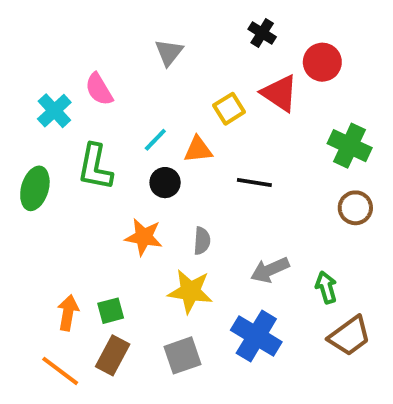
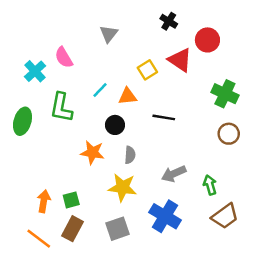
black circle: (165, 183) -> (115, 125), moved

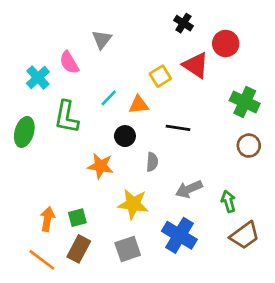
gray triangle: (109, 34) -> (102, 39), moved
gray semicircle: (130, 155) -> (152, 162), moved

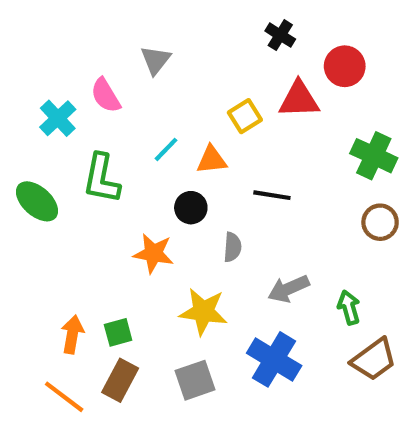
red triangle: (196, 65) -> (299, 100), turned -36
green ellipse: (24, 132) -> (37, 201), turned -64

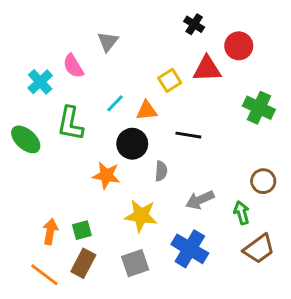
black circle: (191, 208) -> (132, 144), size x1.4
brown circle: (380, 222) -> (263, 181), moved

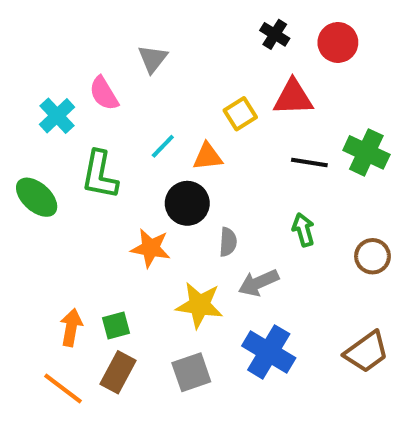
red circle: (239, 46) -> (338, 42), moved
black line: (188, 135) -> (309, 163), moved
gray arrow: (200, 200) -> (259, 283), moved
green arrow: (242, 213) -> (303, 230), moved

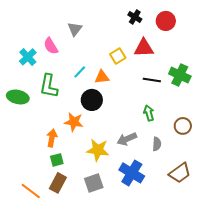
green ellipse: (37, 197) -> (18, 97), turned -30
gray semicircle: (228, 242) -> (157, 144), moved
orange arrow: (71, 327) -> (52, 138), moved

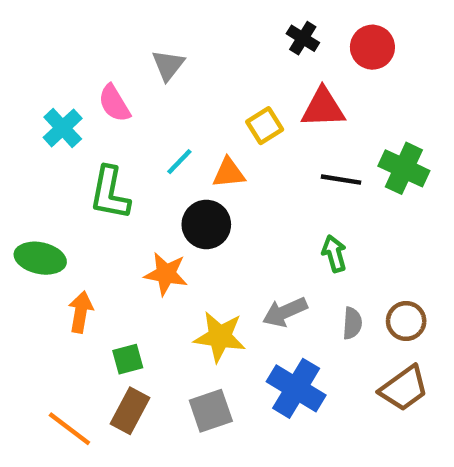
green ellipse: (18, 97) -> (40, 258), moved
brown circle: (183, 126) -> (406, 321), moved
orange arrow: (52, 138) -> (81, 312), moved

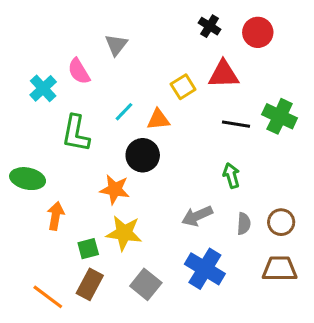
yellow star: (220, 337) -> (124, 233), moved
brown trapezoid: (404, 388) -> (280, 269), turned -144
gray square: (211, 411) -> (146, 284), turned -32

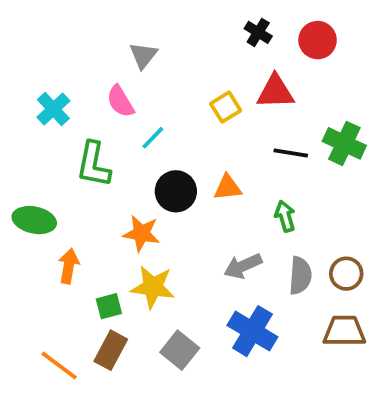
pink semicircle: (79, 71) -> (120, 101), moved
orange triangle: (158, 119) -> (228, 187), moved
gray semicircle: (244, 224) -> (300, 276), size x1.4

